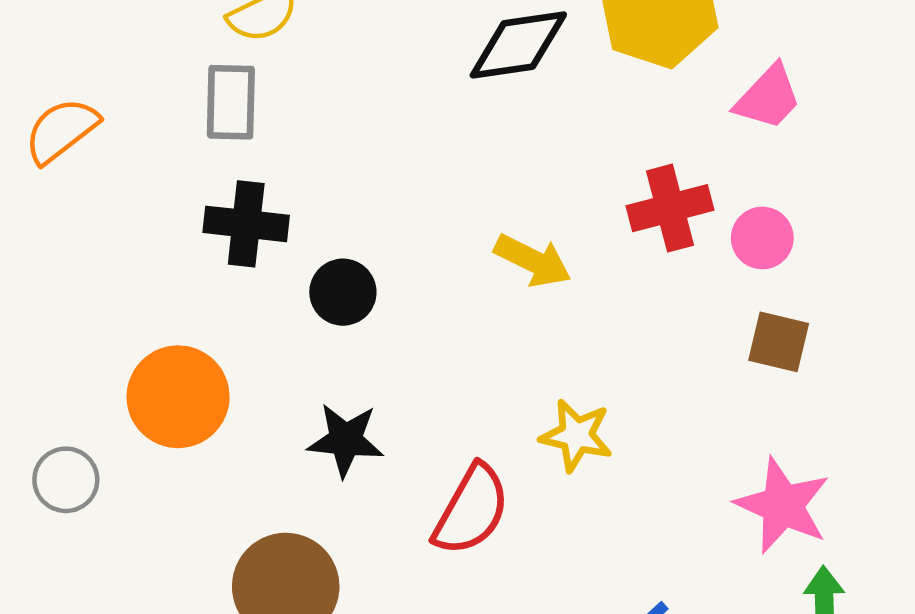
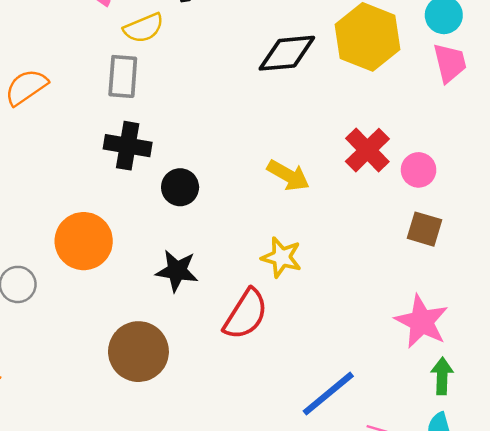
pink trapezoid: (768, 97) -> (450, 63), moved, turned -60
red cross: (670, 208) -> (367, 150), turned -33
yellow star: (576, 435) -> (281, 257), moved

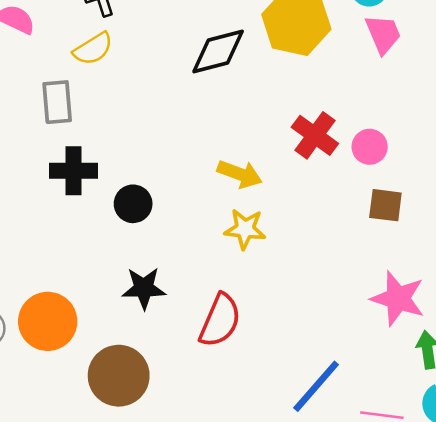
yellow semicircle: (144, 28) -> (93, 49), moved
orange circle: (84, 241) -> (48, 321), moved
yellow star: (281, 257) -> (245, 229), moved

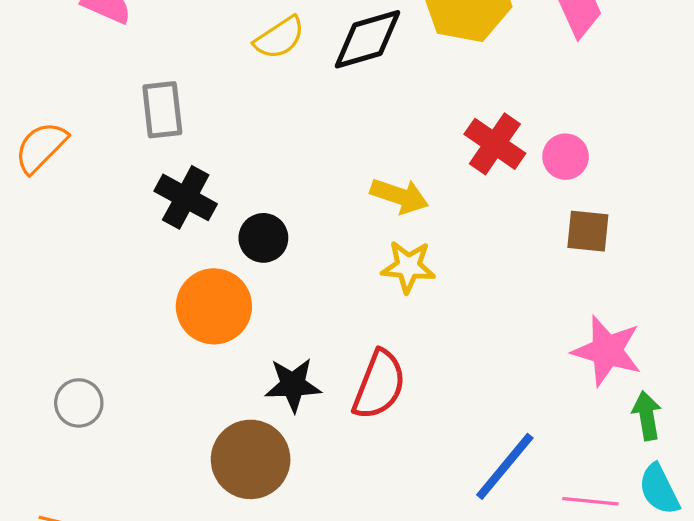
yellow semicircle: (93, 49) -> (279, 38), moved
black cross: (74, 171) -> (186, 197), turned 30
black star: (144, 288) -> (293, 385), moved
orange circle: (48, 321) -> (214, 306), moved

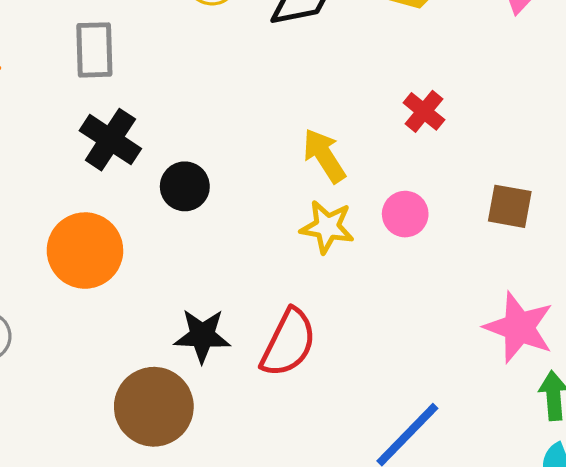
red cross: (495, 144) -> (424, 111), size x0.7
pink circle: (566, 157) -> (405, 214), moved
yellow arrow: (399, 196) -> (324, 156), turned -146
orange circle: (214, 306) -> (85, 251), moved

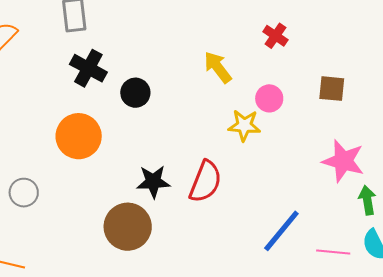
yellow star: (327, 227) -> (244, 125), moved

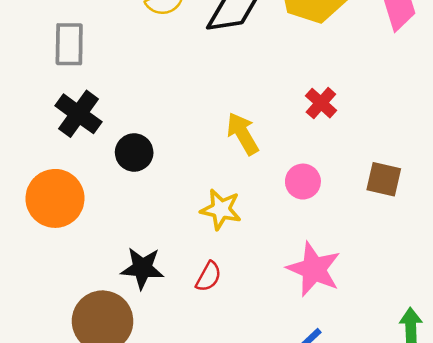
yellow star: (244, 125) -> (221, 209), moved
pink star: (343, 161) -> (314, 269), moved
red semicircle: (205, 182) -> (208, 277), size x0.6

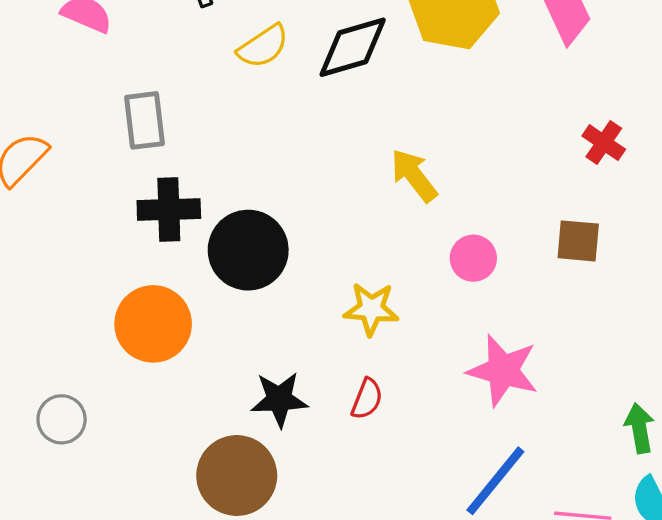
red cross: (321, 103) -> (604, 143), moved
black cross: (78, 114) -> (169, 210), turned -30
yellow arrow: (243, 134) -> (414, 175), moved
black circle: (134, 152) -> (248, 250), size x1.6

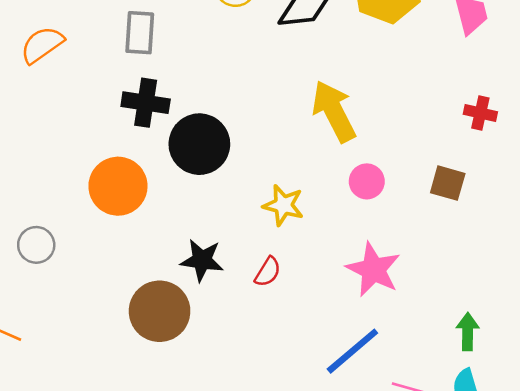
red cross: (604, 143) -> (480, 113), turned -32
yellow arrow: (414, 175) -> (334, 111), size x1.4

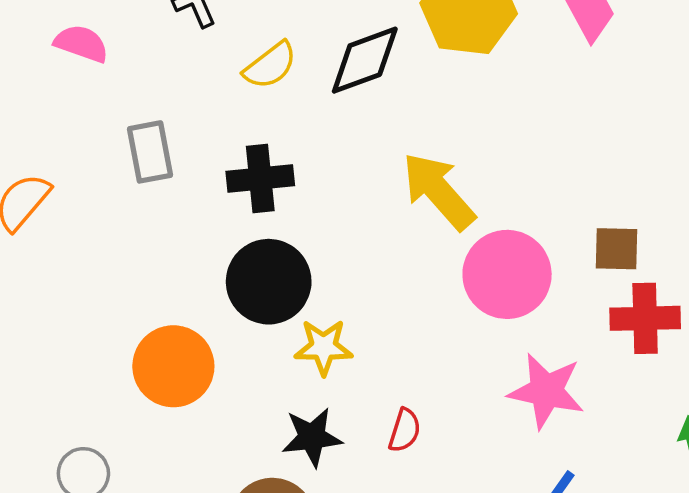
black cross: (146, 103) -> (260, 179), moved
red cross: (480, 113) -> (645, 318), moved, size x1.5
pink circle: (367, 181) -> (507, 274), size x1.8
yellow star: (283, 205) -> (324, 347), moved

